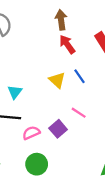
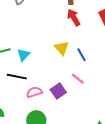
blue line: (80, 76) -> (82, 55), moved

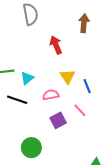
red arrow: (74, 17) -> (56, 45), moved
pink semicircle: (34, 92) -> (51, 95), moved

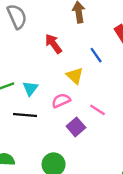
blue line: (87, 86) -> (96, 55), moved

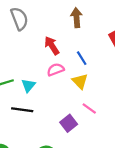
blue line: (96, 55) -> (82, 58), moved
yellow triangle: (75, 76) -> (80, 81), moved
pink semicircle: (61, 101) -> (56, 70), moved

